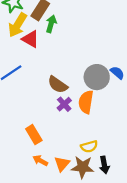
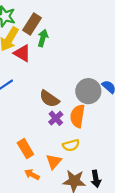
yellow semicircle: (89, 146) -> (71, 145), moved
orange triangle: (62, 164) -> (54, 162), moved

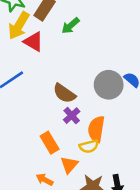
green arrow: (43, 38) -> (70, 26), moved, turned -147
orange semicircle: (77, 116) -> (96, 129), moved
orange rectangle: (25, 149) -> (50, 143), moved

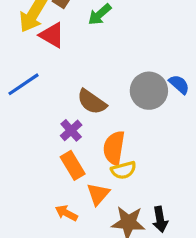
purple cross: (72, 116) -> (71, 130), moved
orange semicircle: (96, 129) -> (114, 148), moved

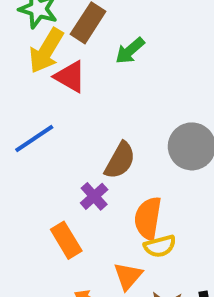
brown semicircle: (92, 102) -> (120, 160), turned -96
orange rectangle: (73, 165) -> (66, 240), moved

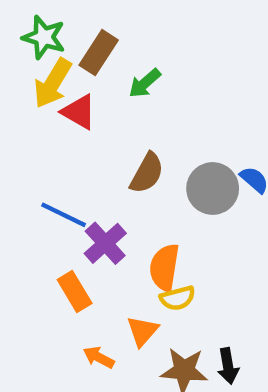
blue line: (34, 138) -> (64, 215), moved, turned 60
brown semicircle: (120, 160) -> (147, 173), moved
purple cross: (94, 196) -> (105, 243), size x1.4

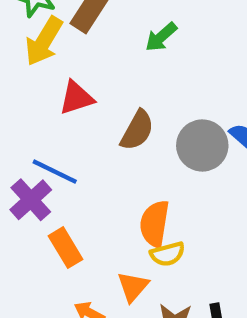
green arrow: (145, 83) -> (161, 37), moved
red triangle: (79, 112) -> (76, 98), moved, turned -48
purple cross: (105, 243) -> (31, 200), moved

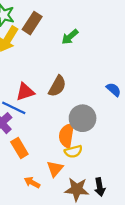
red triangle: (76, 98) -> (25, 92), moved
gray circle: (202, 145) -> (83, 118), moved

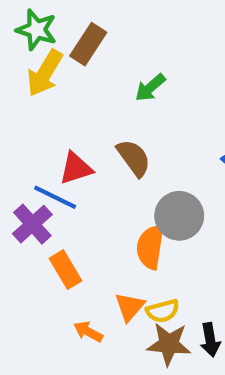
green arrow: (70, 37) -> (150, 88), moved
brown semicircle: (57, 86) -> (134, 158), turned -65
yellow semicircle: (73, 151) -> (163, 311), moved

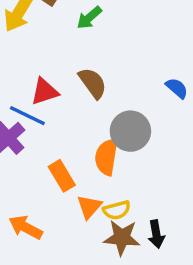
green arrow: (150, 88) -> (89, 18), moved
orange rectangle: (65, 270) -> (62, 176), moved
orange arrow: (88, 332) -> (26, 227), moved, size x1.4

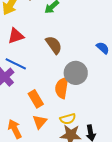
red triangle: (45, 92) -> (16, 36), moved
orange triangle: (89, 207) -> (40, 122), moved
orange arrow: (26, 227) -> (15, 129), turned 36

